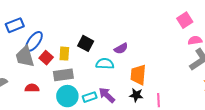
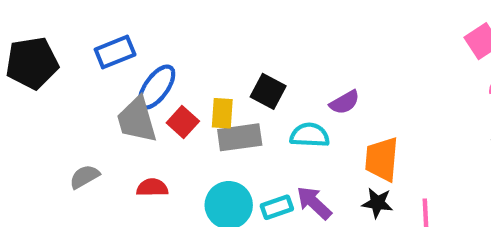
gray rectangle: (63, 75) -> (240, 137), moved

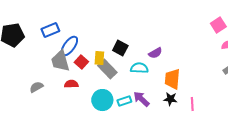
gray rectangle: (240, 137) -> (107, 69), turned 54
red semicircle: (152, 188) -> (71, 84), moved

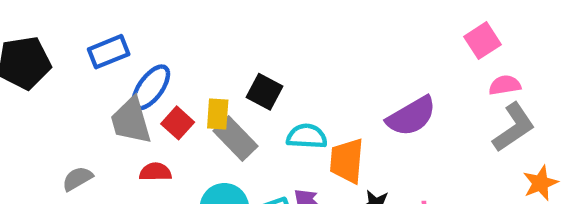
purple semicircle: (155, 53) -> (411, 116), moved, size x1.6
orange trapezoid: (172, 79) -> (347, 161), moved

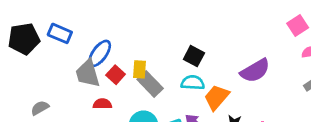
blue rectangle: (109, 52) -> (60, 33), moved, turned 45
black square: (264, 92) -> (194, 56), moved
orange trapezoid: (347, 161) -> (217, 97), turned 36
gray semicircle: (77, 179) -> (40, 108), moved

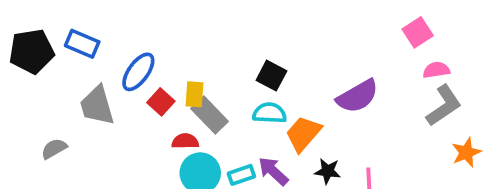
gray trapezoid: (88, 73) -> (97, 106), moved
red semicircle: (102, 104) -> (185, 141), moved

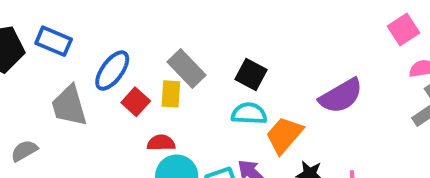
gray rectangle: (210, 115) -> (186, 69), moved

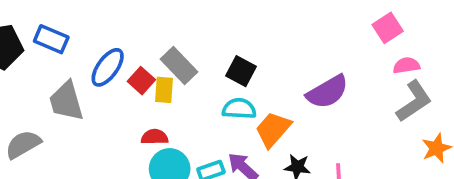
red square: (136, 102) -> (141, 81), moved
gray semicircle: (24, 151) -> (23, 144), size x1.4

